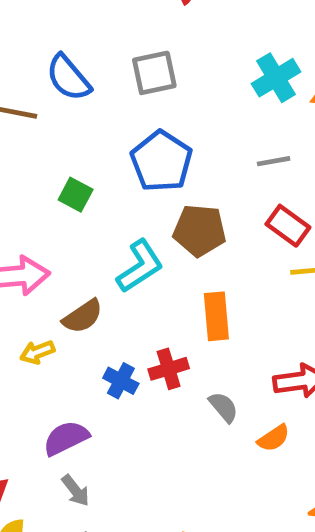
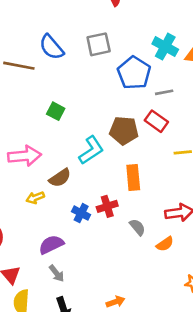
cyan cross: (276, 78) -> (165, 47), turned -30
blue pentagon: (161, 161) -> (134, 73), moved
red rectangle: (288, 226) -> (156, 121), moved

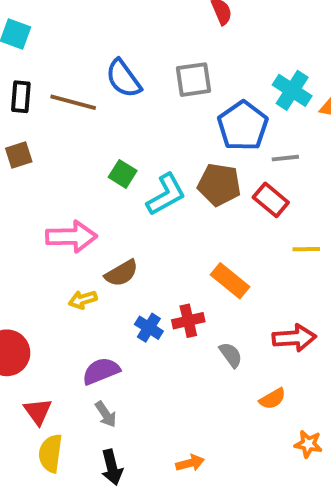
brown pentagon: (124, 130) -> (219, 185), moved
cyan L-shape: (91, 150) -> (166, 194), moved
orange rectangle: (133, 177) -> (230, 281), turned -50
orange semicircle: (165, 244) -> (272, 399), moved

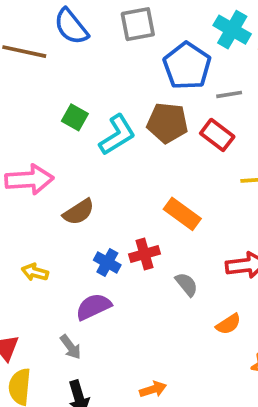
yellow arrow: (83, 300) -> (35, 272), moved, turned 35
purple semicircle: (101, 371) -> (94, 307), moved

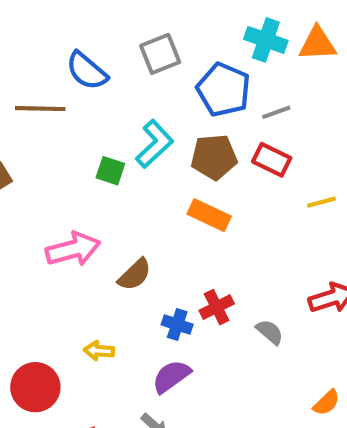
cyan L-shape: (117, 135) -> (154, 144), moved
orange rectangle: (182, 214) -> (209, 215), moved
orange semicircle: (228, 324) -> (326, 403), moved

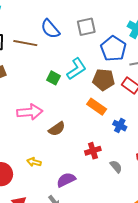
blue cross: (177, 325) -> (120, 126), moved

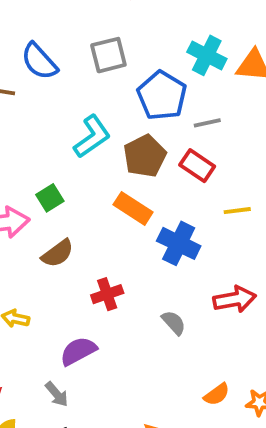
green square: (54, 78) -> (50, 198), moved, turned 32
brown pentagon: (104, 80) -> (145, 156), turned -30
blue cross: (120, 126) -> (179, 243), size x1.5
red cross: (93, 151) -> (107, 294), moved

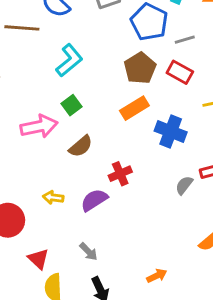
cyan L-shape: (92, 137) -> (69, 60), moved
orange rectangle: (133, 208) -> (134, 108), turned -60
gray semicircle: (174, 323) -> (184, 185), moved, turned -96
purple semicircle: (78, 351) -> (94, 200), moved

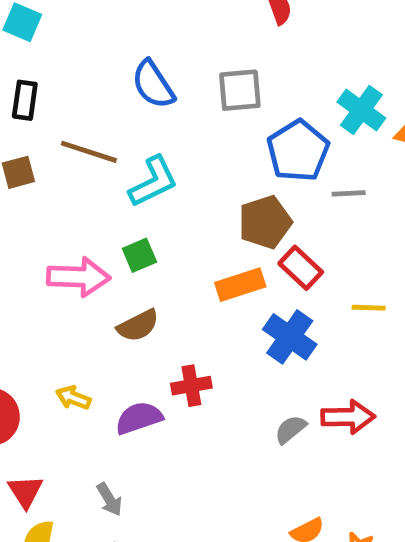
brown line: (22, 28) -> (89, 152), moved
red rectangle: (180, 72) -> (301, 268), moved

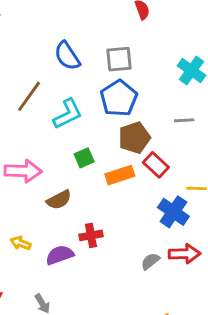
blue pentagon: (298, 151) -> (119, 98), moved
brown line: (89, 152) -> (29, 96), turned -72
green square: (139, 255) -> (84, 158), moved
blue cross: (290, 337) -> (173, 212), moved

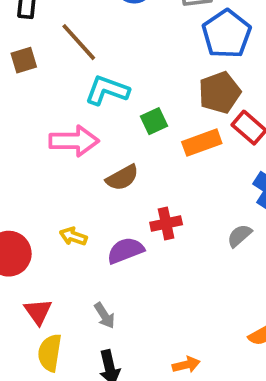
brown line: (29, 96) -> (79, 42), turned -76
blue pentagon: (119, 98) -> (227, 34), moved
cyan L-shape: (68, 114) -> (107, 90), moved, turned -132
gray semicircle: (150, 261) -> (240, 236), moved

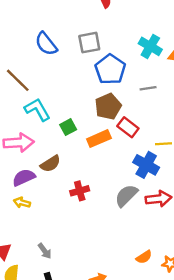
cyan L-shape: (107, 90) -> (37, 110), turned 44
gray semicircle: (240, 236) -> (126, 196), size x1.5
purple semicircle: (125, 250) -> (24, 177), moved

